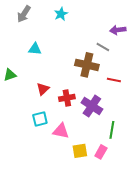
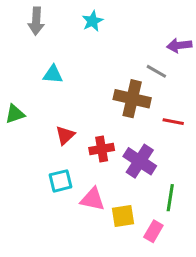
gray arrow: (24, 14) -> (36, 21), turned -30
yellow square: (80, 151) -> (123, 216), moved

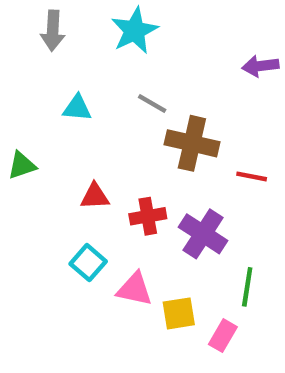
cyan star: (93, 21) -> (135, 31), size x1.5
gray line: (156, 71) -> (152, 104), moved
red triangle: (65, 135) -> (95, 196), turned 40
cyan square: (61, 181) -> (88, 263), turned -35

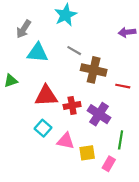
gray arrow: (53, 31) -> (24, 29), moved, turned 30
cyan triangle: (77, 108) -> (38, 53), size x1.5
red triangle: (95, 196) -> (46, 96), size x1.6

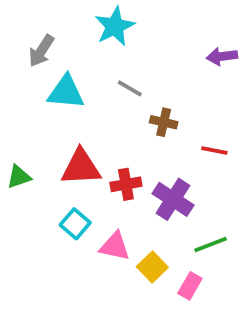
brown cross: (94, 70) -> (164, 122), size x0.6
green triangle: (11, 81) -> (19, 177), moved
green line: (121, 140) -> (211, 244), turned 60
yellow square: (87, 153) -> (152, 267), turned -35

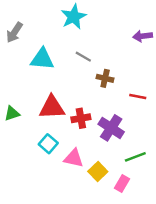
gray arrow: (41, 51) -> (14, 32), moved

